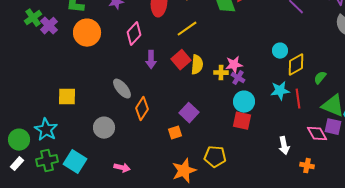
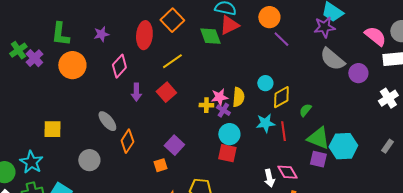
yellow semicircle: (197, 65) -> (238, 97), moved
pink diamond: (317, 134) -> (287, 172), moved

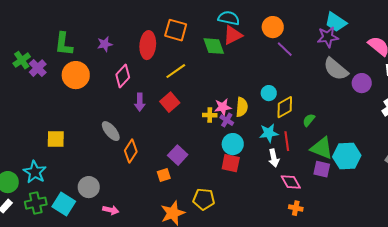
orange square: (172, 20) -> (176, 30), turned -30
gray circle: (89, 160) -> (89, 187), moved
white arrow: (269, 178) -> (274, 158), moved

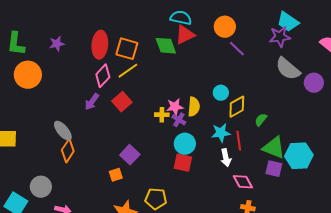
orange square: (176, 30) -> (127, 49), moved
pink diamond: (123, 76) -> (103, 76), moved
purple arrow: (140, 102) -> (92, 102), turned 36
orange diamond: (131, 151) -> (68, 151), moved

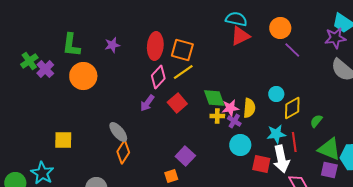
green diamond: (166, 46) -> (214, 98), moved
white arrow: (226, 158) -> (281, 159), size x1.5
red square: (183, 163) -> (261, 164), moved

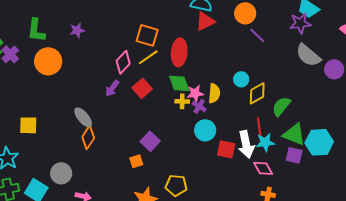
red ellipse: (155, 46) -> (179, 52), moved
green semicircle: (316, 121) -> (281, 106), size x1.5
cyan star: (276, 134) -> (265, 142), moved

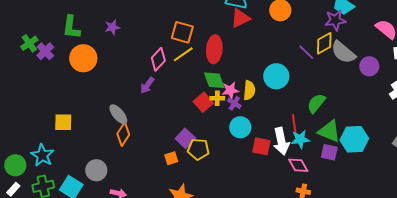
purple line: (257, 35) -> (306, 52), moved
cyan circle: (241, 79) -> (276, 76), size x1.6
red square: (142, 88) -> (203, 102), moved
yellow diamond: (257, 93) -> (324, 43), moved
yellow pentagon: (176, 185) -> (198, 149), moved

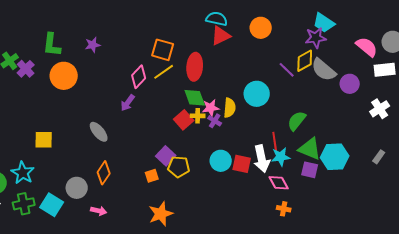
cyan circle: (240, 127) -> (221, 161), moved
orange diamond: (123, 134) -> (104, 173), moved

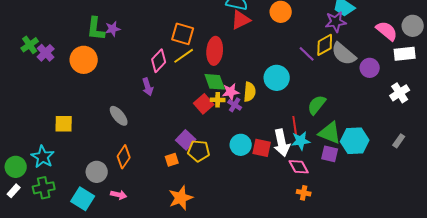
green L-shape: (52, 45) -> (96, 29), moved
purple arrow: (128, 103) -> (148, 87), turned -54
cyan square: (52, 205) -> (83, 199), moved

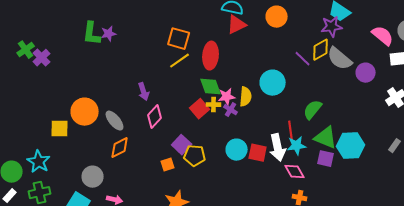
orange circle: (84, 60) -> (85, 112), moved
pink diamond: (159, 61) -> (155, 117), moved
orange diamond: (124, 157) -> (120, 148), moved, turned 30

